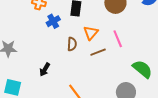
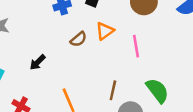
brown semicircle: (72, 44) -> (78, 39), turned 32
brown line: (98, 52) -> (113, 90), moved, turned -70

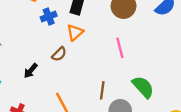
orange triangle: (105, 31) -> (75, 32), moved
brown semicircle: (78, 39) -> (59, 54), moved

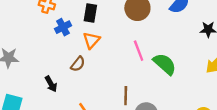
black arrow: (31, 71) -> (51, 84), turned -63
green semicircle: (143, 87) -> (165, 64), moved

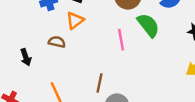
brown semicircle: (78, 64) -> (57, 42), turned -126
green semicircle: (165, 64) -> (148, 25), moved

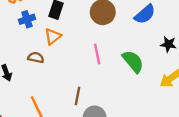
green semicircle: (148, 25) -> (133, 61), moved

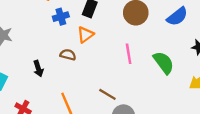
brown line: (78, 96) -> (107, 94), turned -72

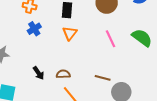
blue cross: (61, 17) -> (34, 29), moved
brown semicircle: (68, 55) -> (63, 74), moved

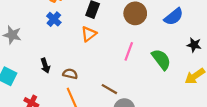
blue cross: (34, 29) -> (54, 19), turned -32
pink line: (111, 39) -> (129, 51), turned 30

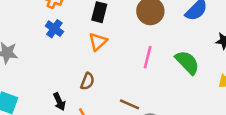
black arrow: (45, 66) -> (59, 102), moved
brown semicircle: (70, 74) -> (87, 81), moved, turned 104

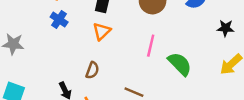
green semicircle: (187, 62) -> (180, 64), moved

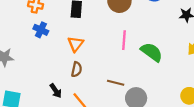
orange triangle: (102, 31) -> (76, 44), moved

